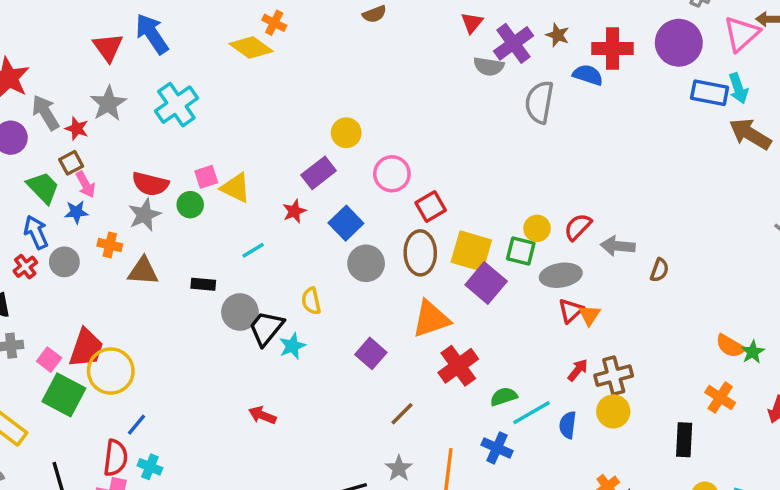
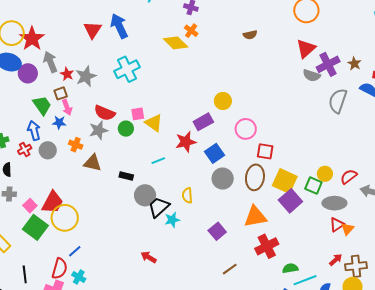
red triangle: (472, 23) -> (306, 49), size x1.5
gray star: (108, 104) -> (86, 76), moved
red square: (431, 206) -> (265, 151), turned 30
red star: (294, 211) -> (186, 142), size x1.5

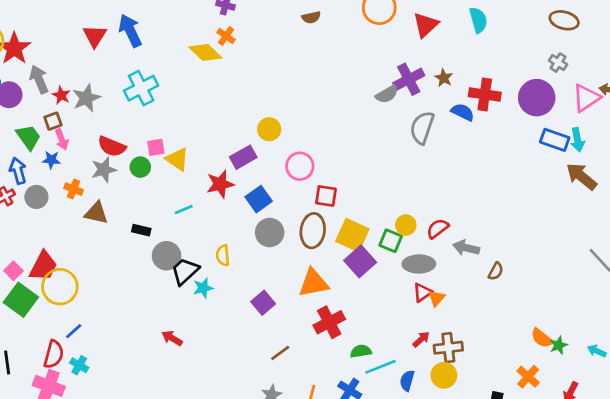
brown semicircle: (250, 35) -> (311, 17), moved
red triangle: (306, 49) -> (426, 25), moved
gray semicircle: (312, 75) -> (387, 94), turned -48

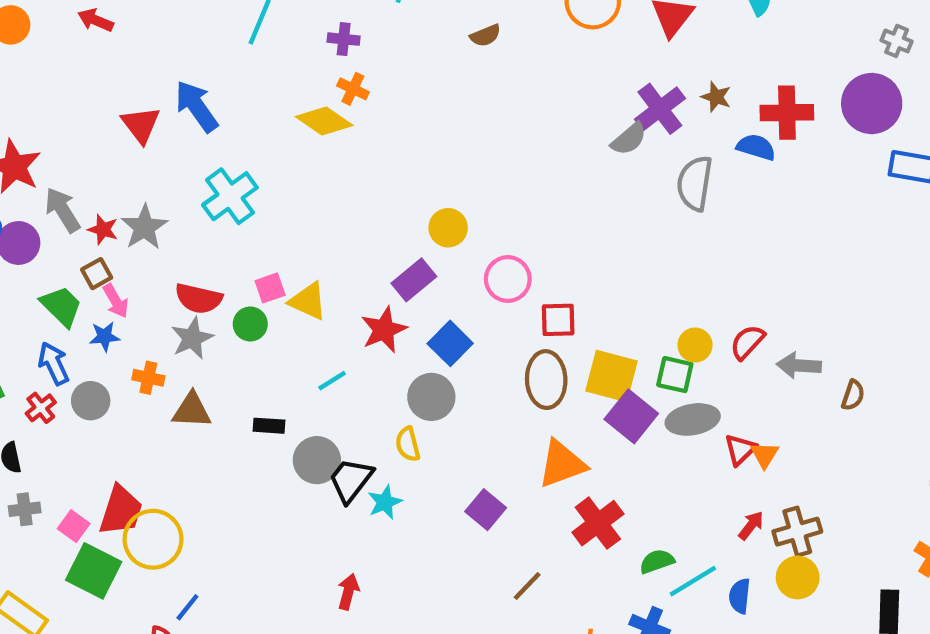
gray circle: (270, 232) -> (431, 397), moved
gray ellipse: (419, 264) -> (693, 419), moved
red arrow: (172, 338) -> (348, 592), turned 84

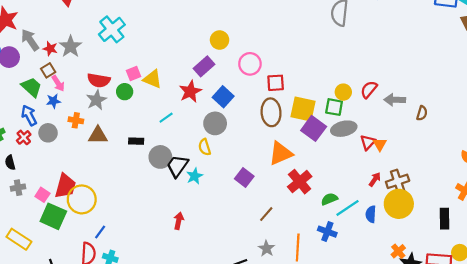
yellow circle: (798, 577) -> (399, 204), size x1.4

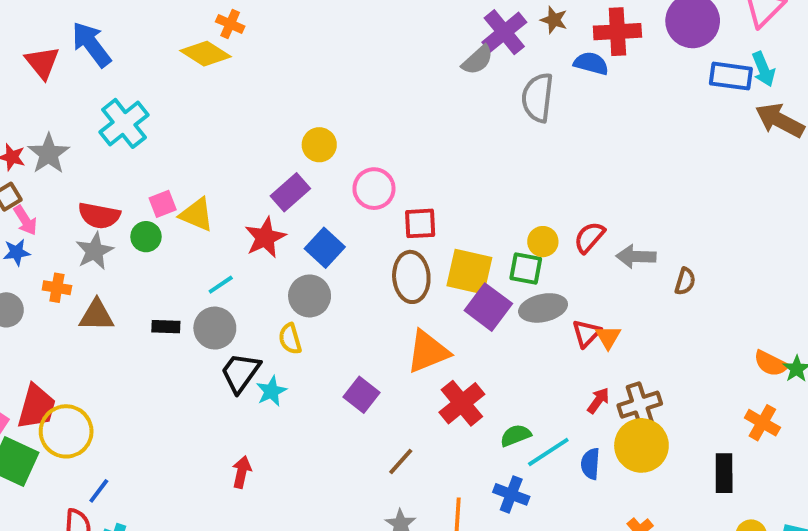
gray circle: (160, 157) -> (215, 328), moved

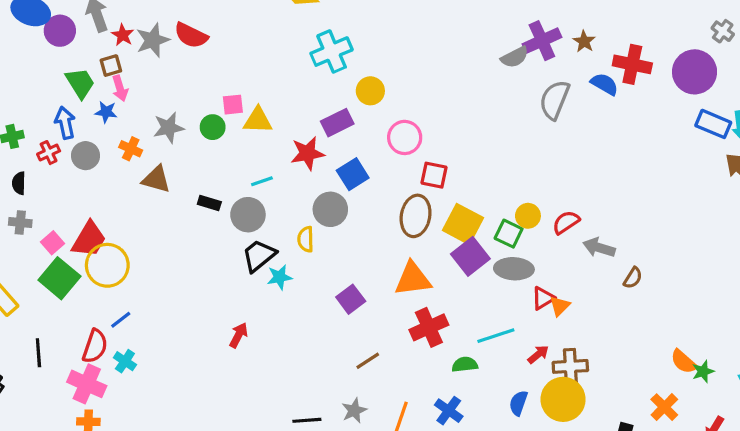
cyan cross: (124, 123) -> (332, 52), moved
yellow triangle: (197, 214) -> (258, 120), turned -36
red semicircle: (99, 216) -> (191, 35), moved
cyan line: (548, 452) -> (496, 336), moved

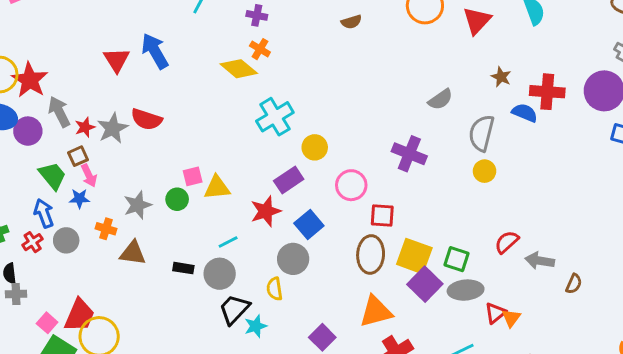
red star: (123, 35) -> (85, 127), turned 30
purple cross: (542, 41) -> (409, 154), moved, turned -36
yellow circle: (528, 216) -> (485, 171), moved
gray cross: (20, 223) -> (16, 294), moved

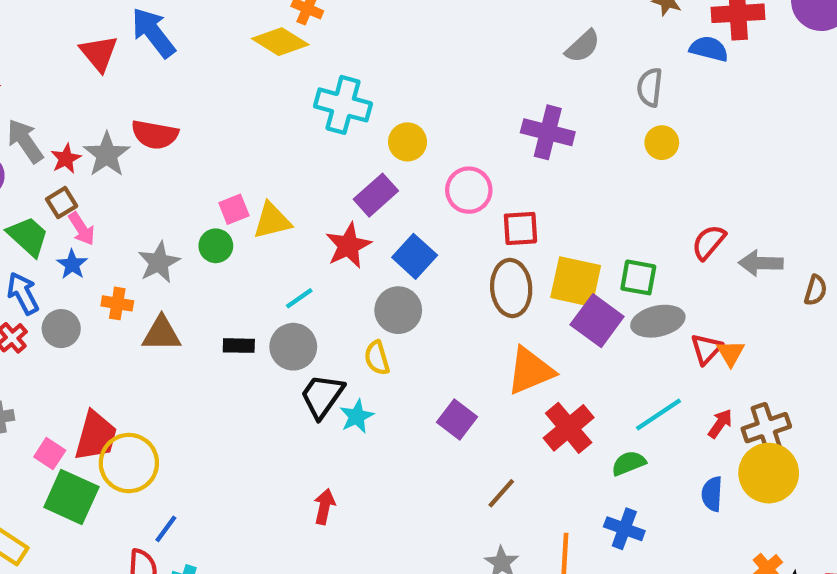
cyan cross: (275, 117) -> (343, 105), turned -36
gray semicircle: (482, 133) -> (650, 87), size x0.7
blue star: (79, 199) -> (72, 264), turned -30

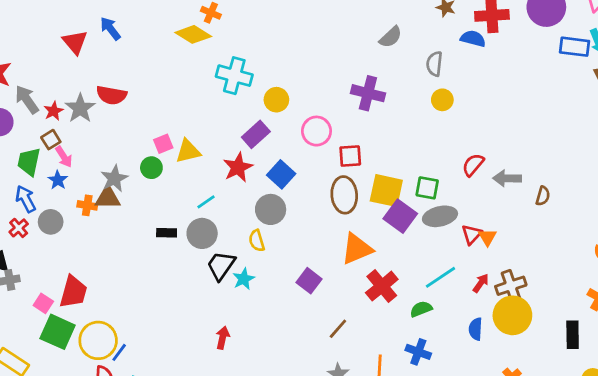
blue arrow: (153, 33) -> (110, 29), size x0.7
green trapezoid: (28, 236) -> (29, 162), turned -120
brown triangle: (162, 334) -> (108, 198), moved
yellow circle: (129, 463) -> (98, 340), moved

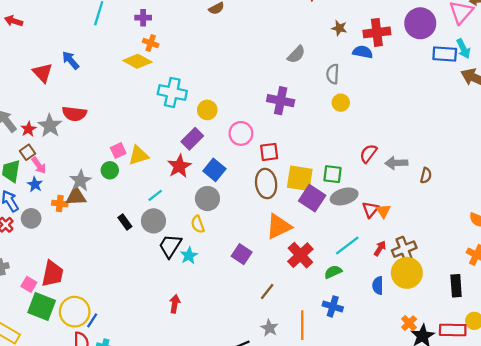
black rectangle: (167, 233) -> (125, 222), turned 56

